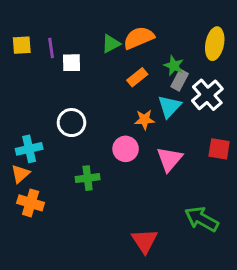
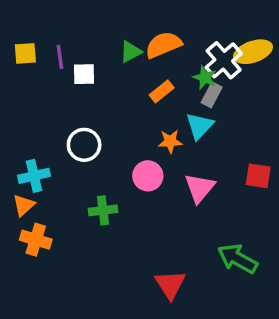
yellow ellipse: (215, 44) -> (253, 52), turned 60
white cross: (207, 95) -> (224, 60), moved

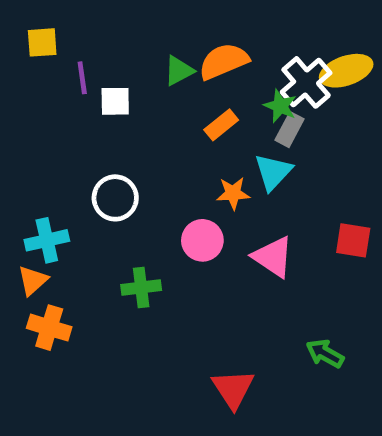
yellow square: (25, 53) -> (42, 42), moved
pink triangle: (200, 188) -> (273, 257), turned -36
green arrow: (237, 259) -> (325, 353), size x0.7

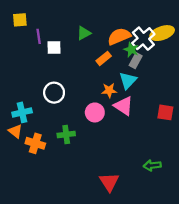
orange semicircle: (224, 61) -> (119, 36), moved
pink triangle: (273, 257) -> (123, 106), moved
orange triangle: (33, 280) -> (15, 131), turned -40
orange cross: (49, 328) -> (35, 143), moved
green arrow: (325, 353) -> (152, 165), turned -35

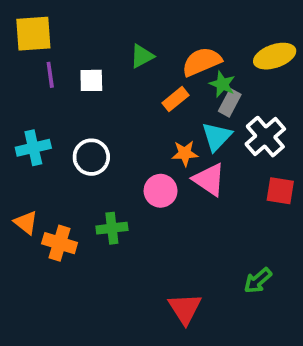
yellow square: (20, 20) -> (33, 34), size x1.5
purple line: (39, 36) -> (50, 75), moved
white cross: (143, 39) -> (265, 137), moved
cyan cross: (22, 112) -> (33, 148), moved
green arrow: (152, 165) -> (258, 281), turned -35

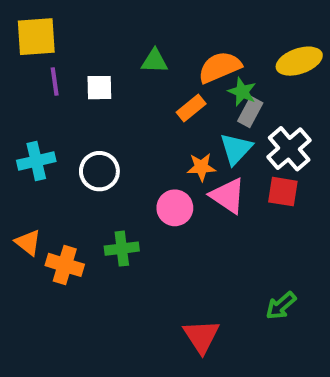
green triangle: (142, 56) -> (154, 61), turned 30
red square: (280, 191) -> (283, 192), moved

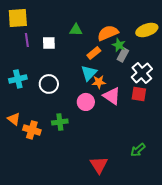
cyan triangle: (236, 149) -> (89, 73), moved

